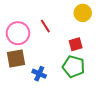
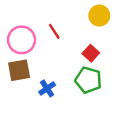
red square: (76, 44) -> (91, 53), turned -32
blue cross: (39, 74) -> (47, 88), turned 32

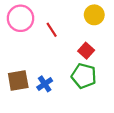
pink circle: (21, 40) -> (21, 18), moved
brown square: (19, 70) -> (18, 81), moved

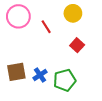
yellow circle: (94, 15) -> (73, 13), moved
green pentagon: (84, 76) -> (65, 80), moved, turned -30

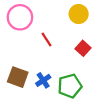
red line: (46, 27) -> (46, 39), moved
brown square: (16, 72) -> (18, 77), turned 30

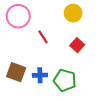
blue cross: (43, 80) -> (40, 75), turned 32
green pentagon: (70, 86) -> (65, 80), turned 30

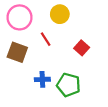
yellow circle: (73, 13) -> (60, 14), moved
brown square: (16, 72) -> (17, 52), moved

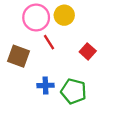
pink circle: (20, 17) -> (36, 18), moved

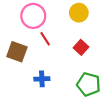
yellow circle: (64, 15) -> (79, 13), moved
green pentagon: (74, 91) -> (89, 84), moved

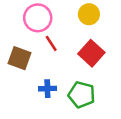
red square: (81, 47) -> (91, 53), size x1.5
green pentagon: (89, 84) -> (82, 95), moved

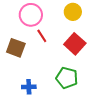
blue cross: (47, 89) -> (29, 87), moved

